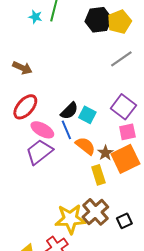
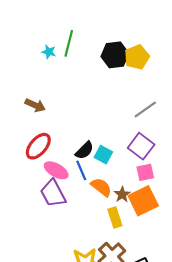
gray line: (121, 59) -> (145, 109), moved
purple trapezoid: (39, 152) -> (53, 193), turned -80

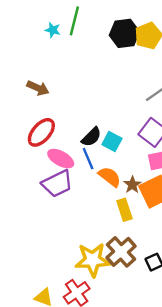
purple trapezoid: (53, 193) -> (57, 184), turned -88

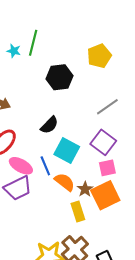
black hexagon: (124, 33) -> (60, 77), moved
black semicircle: (91, 137) -> (49, 125), moved
cyan square: (112, 141) -> (67, 151), size x1.4

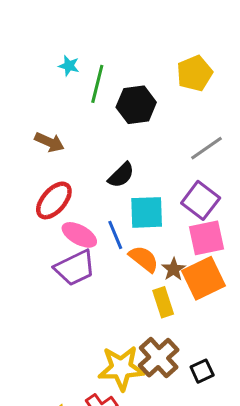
green line: (33, 43) -> (97, 84), moved
cyan square: (67, 151) -> (147, 212), turned -30
pink square: (107, 168) -> (207, 238), size x1.4

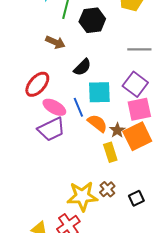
brown arrow: (49, 142) -> (55, 42), moved
gray line: (207, 148) -> (139, 49), turned 35
brown cross: (159, 358) -> (107, 189), size x0.6

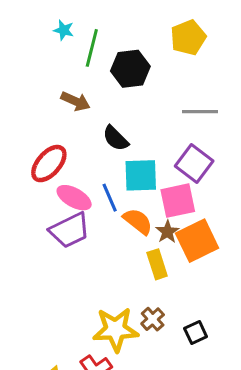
black semicircle: (82, 67) -> (116, 138), turned 90
pink square: (139, 109) -> (178, 201), moved

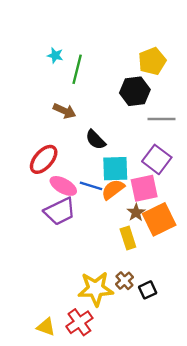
black hexagon: (130, 69) -> (135, 91), moved
blue line: (110, 198) -> (91, 186), turned -50
orange semicircle: (138, 221) -> (113, 189), moved, turned -75
black square: (196, 332) -> (148, 290), moved

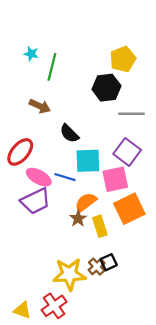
orange semicircle: (113, 189) -> (86, 202), moved
brown star: (136, 213) -> (78, 219), moved
black square: (148, 290) -> (109, 262), moved

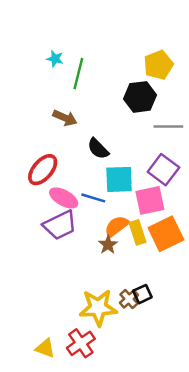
yellow rectangle: (100, 226) -> (138, 232), moved

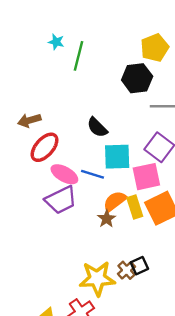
brown arrow: (65, 118) -> (29, 120), moved, turned 140

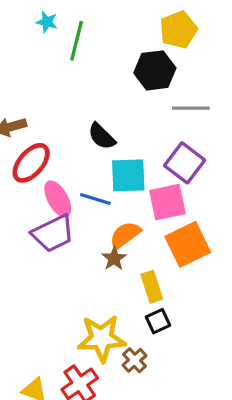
pink ellipse: (64, 174) -> (58, 199), turned 32
yellow rectangle: (135, 207) -> (152, 287), moved
brown cross: (127, 270) -> (135, 360), moved

